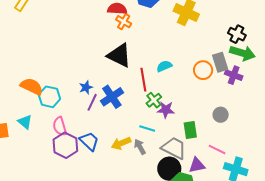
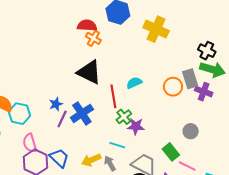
green rectangle: (190, 130) -> (171, 152), moved, turned -30

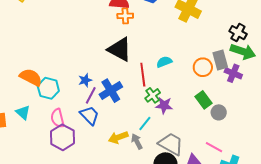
orange cross: (93, 38) -> (125, 16), turned -35
cyan line: (117, 145) -> (145, 124), turned -70
green rectangle: (171, 152) -> (204, 100), moved
blue trapezoid: (59, 158) -> (89, 115), moved

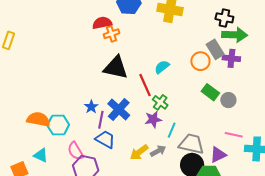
purple star: (164, 105) -> (153, 119), moved
cyan line: (145, 124) -> (172, 130), moved
gray arrow: (137, 141) -> (158, 151), turned 105

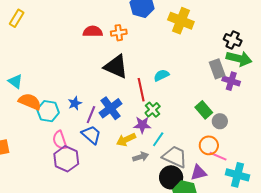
red semicircle: (102, 23) -> (93, 32), moved
orange circle: (200, 61) -> (209, 145), moved
blue star: (91, 107) -> (75, 103), moved
yellow arrow: (139, 152) -> (126, 140), moved
cyan triangle: (41, 155) -> (15, 81), moved

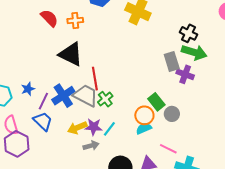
red semicircle: (93, 32) -> (49, 18), turned 42
cyan semicircle: (161, 75) -> (144, 128), moved
purple star: (142, 125) -> (94, 127), moved
orange circle: (209, 145) -> (144, 115), moved
gray trapezoid: (175, 157) -> (86, 96), moved

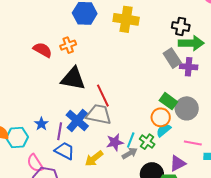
green cross: (105, 99) -> (147, 142), moved
gray circle: (172, 114) -> (187, 108), size x1.5
yellow arrow: (77, 128) -> (94, 159), moved
gray arrow: (91, 146) -> (130, 153), moved

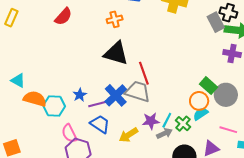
red semicircle: (43, 50) -> (63, 17), moved, turned 96
gray rectangle: (172, 58) -> (216, 22), moved
purple line: (60, 131) -> (97, 104), turned 60

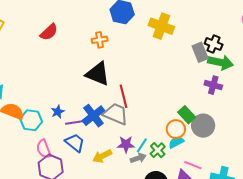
pink line: (228, 130) -> (193, 165), moved

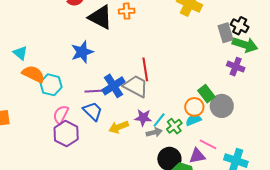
black triangle: (98, 74) -> (100, 17), moved
blue star: (58, 112) -> (82, 52), moved, size x1.6
pink semicircle: (44, 149) -> (61, 115), turned 42

